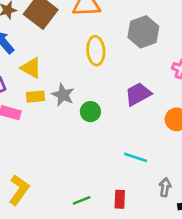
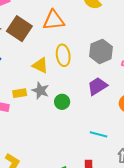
gray hexagon: (143, 32) -> (101, 51), moved
yellow triangle: (31, 68) -> (40, 65), moved

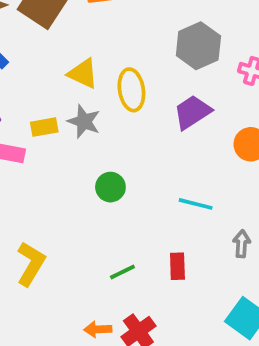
yellow ellipse: (63, 55) -> (131, 90), moved
green circle: (62, 102) -> (110, 187), moved

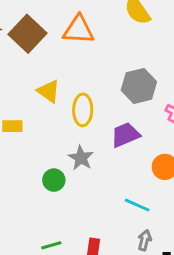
gray star: (84, 122) -> (81, 158), moved
cyan line: (196, 204) -> (137, 205), moved

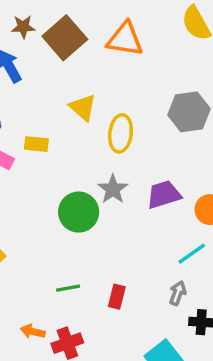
purple trapezoid: (125, 135) -> (164, 195), moved
green circle: (54, 180) -> (79, 212), size x1.5
cyan line: (137, 205) -> (192, 254), moved, turned -65

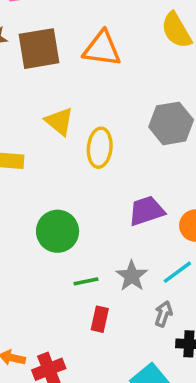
brown square: (65, 38) -> (39, 49), turned 33
gray star: (113, 189) -> (132, 276), moved
green line: (68, 288) -> (86, 281), moved

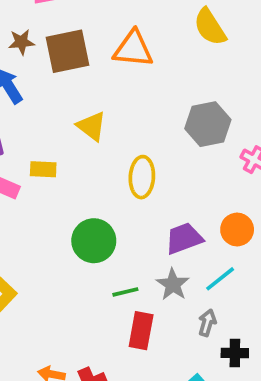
yellow ellipse: (100, 148) -> (142, 177), moved
purple trapezoid: (147, 211) -> (184, 238), moved
red rectangle: (100, 319) -> (141, 331), size x1.4

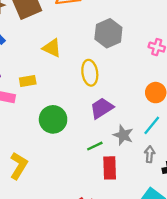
gray hexagon: (208, 124) -> (108, 33), moved
purple trapezoid: (184, 238) -> (102, 108), moved
green circle: (94, 241) -> (53, 119), moved

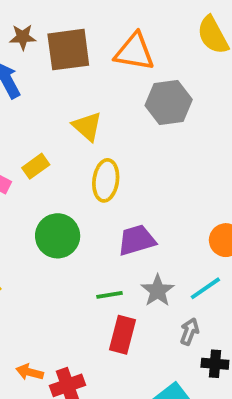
gray hexagon: (108, 33) -> (169, 103), moved
yellow ellipse: (90, 73) -> (106, 180), moved
yellow rectangle: (28, 81) -> (36, 166), turned -42

